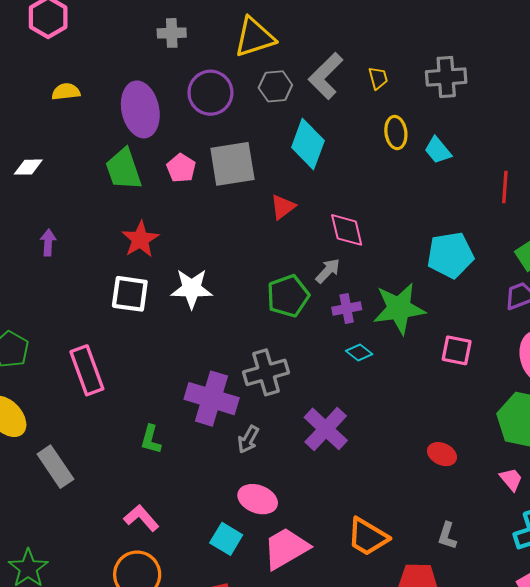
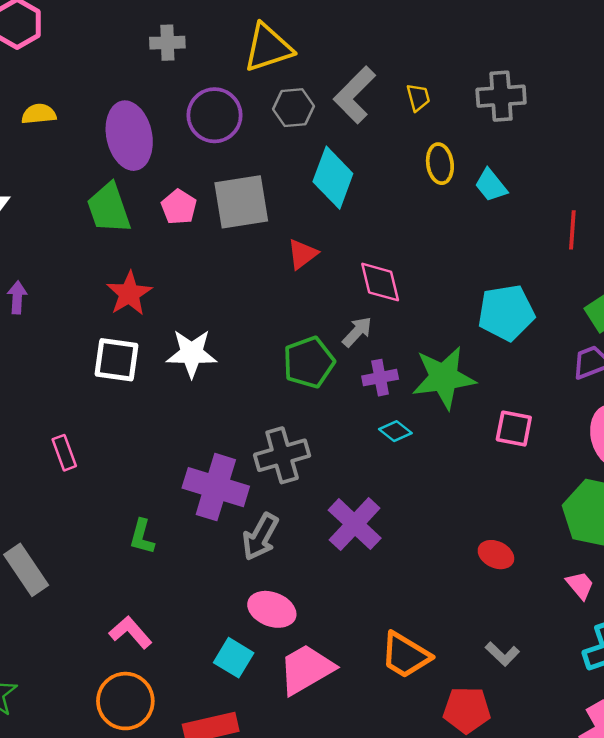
pink rectangle: (87, 370) -> (64, 453), size x0.6
gray arrow: (248, 439) -> (260, 537), size x1.4
gray L-shape: (447, 536) -> (502, 654), turned -64

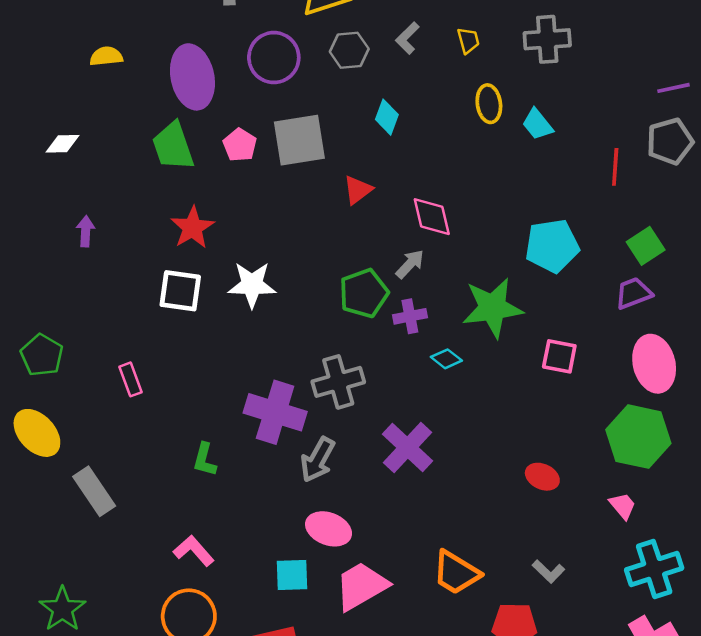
gray L-shape: (355, 95) -> (407, 38), size x0.6
cyan diamond: (333, 178) -> (387, 117), size x0.6
purple cross: (380, 378) -> (410, 316), moved
cyan square: (234, 658) -> (292, 575), turned -33

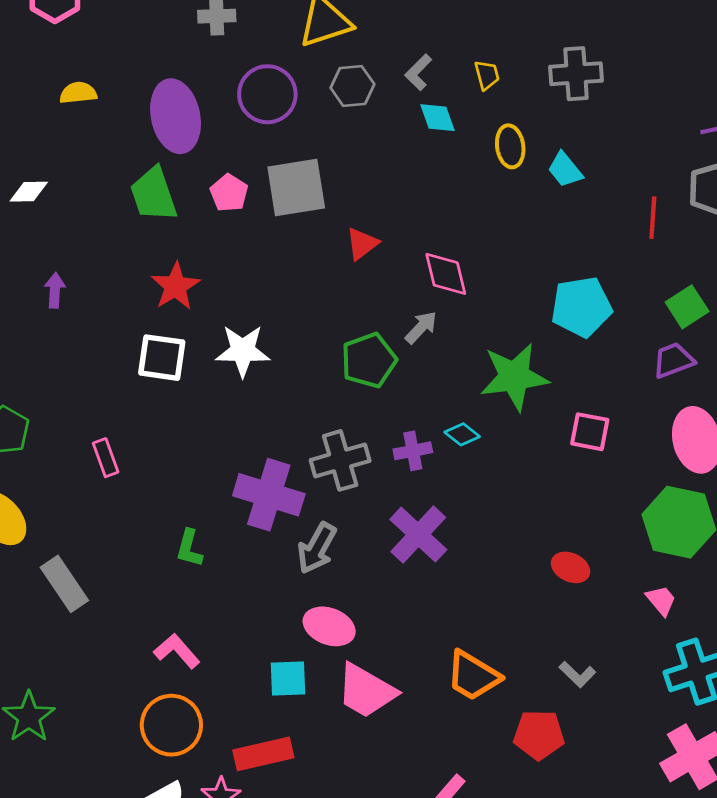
cyan diamond: (387, 117) -> (437, 118), moved, turned -40
purple cross: (410, 316) -> (413, 451), moved
pink trapezoid: (361, 586) -> (366, 691), turned -120

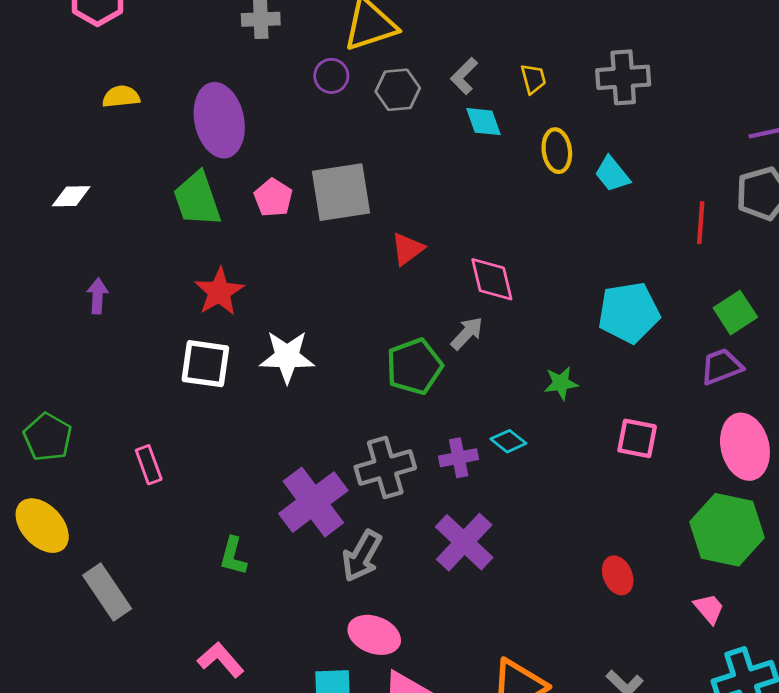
purple circle: (267, 94) -> (331, 76), moved, size x0.6
green star: (514, 377) -> (561, 383), size x0.5
purple cross: (269, 495) -> (313, 502), turned 36
red ellipse: (571, 567) -> (618, 575), turned 42

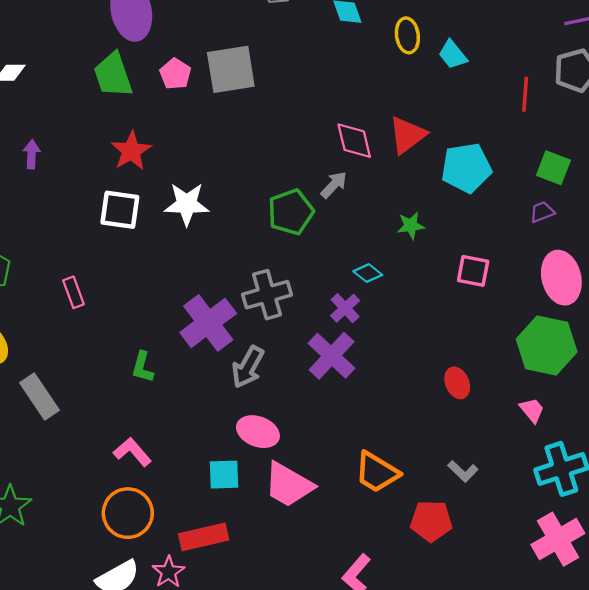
red triangle: (407, 249) -> (407, 135), moved, size x1.4
green square: (735, 313) -> (553, 168), turned -36
purple trapezoid: (721, 366) -> (542, 212), size x0.7
purple cross: (459, 458) -> (345, 308), moved, turned -32

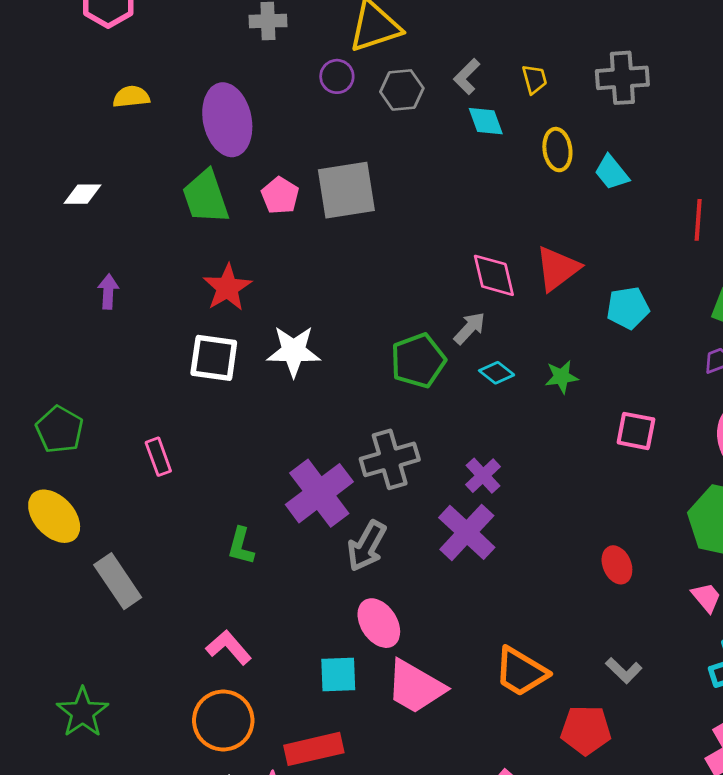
cyan pentagon: (466, 168) -> (628, 308), size x0.7
cyan diamond: (368, 273) -> (497, 373), moved
pink ellipse: (258, 432) -> (379, 623), turned 36

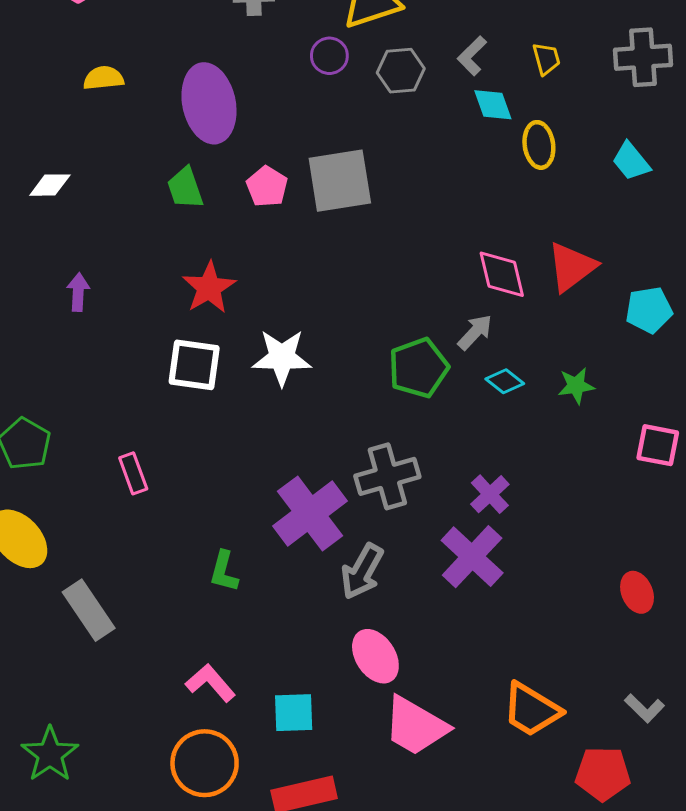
yellow ellipse: (557, 150) -> (539, 145), moved
green trapezoid: (206, 197) -> (185, 188), size x0.7
cyan square: (338, 674) -> (294, 713), moved

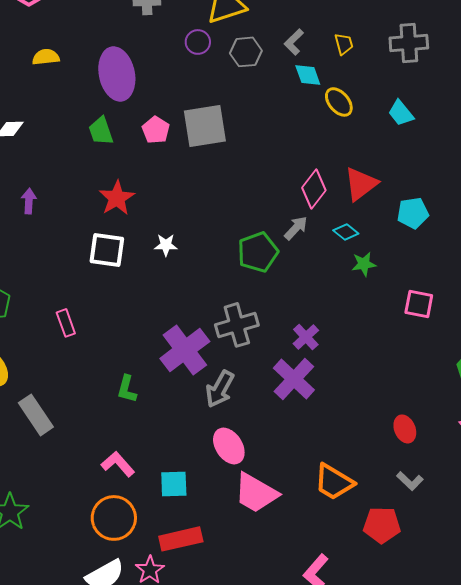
yellow ellipse: (539, 145) -> (339, 102), turned -32
pink diamond: (502, 274) -> (314, 189), turned 51
white star: (282, 357) -> (166, 245), size x0.6
cyan diamond: (505, 381) -> (346, 232), moved
red ellipse: (637, 592) -> (405, 429), moved

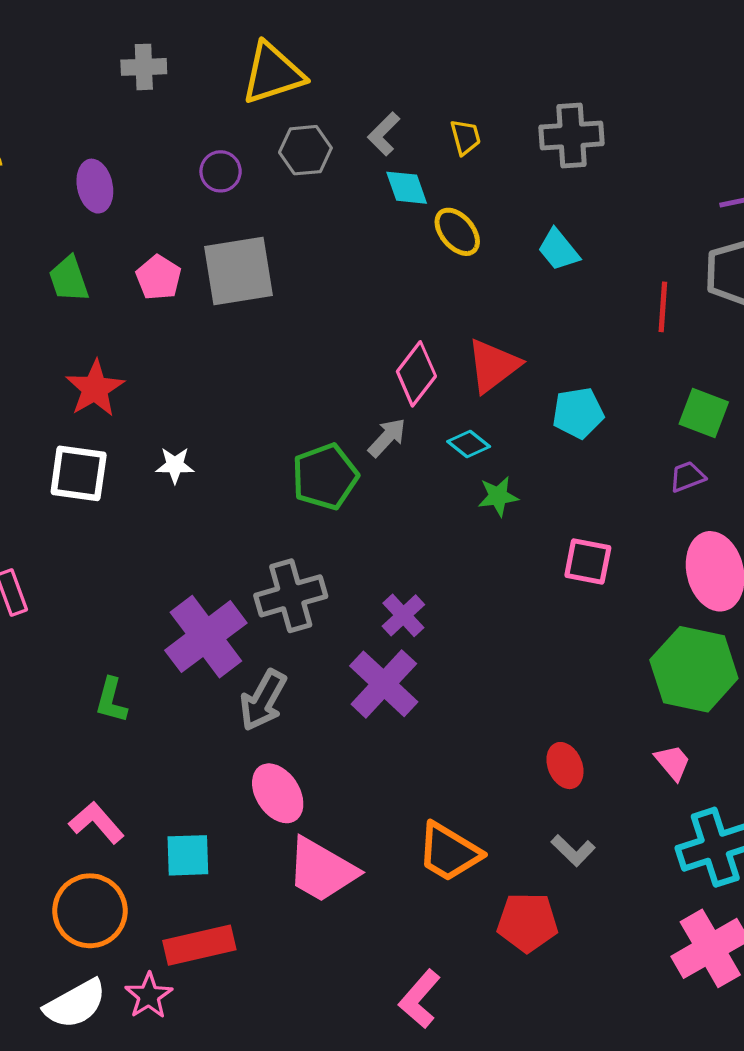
purple circle: (198, 42) -> (221, 171), moved
purple ellipse: (117, 74) -> (95, 186), size x0.6

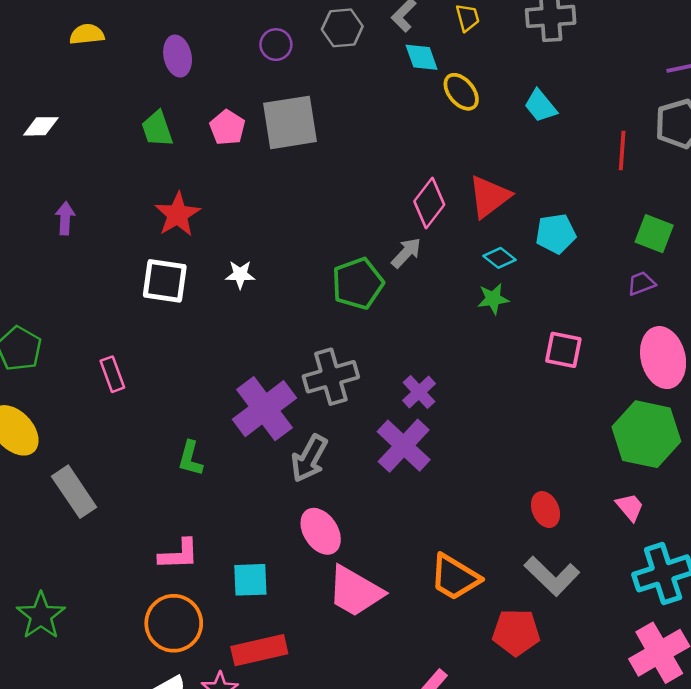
cyan diamond: (469, 444) -> (500, 258), moved
pink L-shape: (97, 823) -> (179, 554), turned 129
gray L-shape: (573, 850) -> (552, 576), size x1.6

